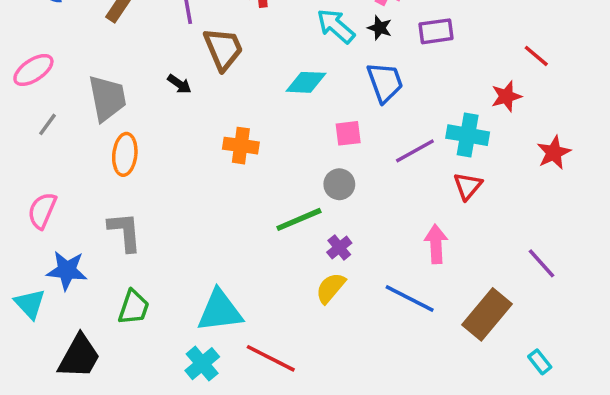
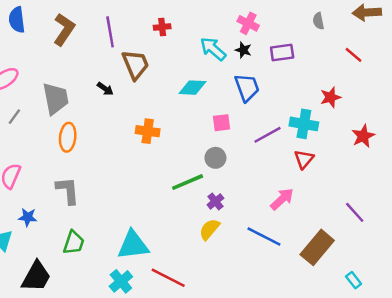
red line: (536, 56) -> (354, 55), moved
pink arrow: (436, 244) -> (282, 199), turned 50
blue star: (67, 270) -> (28, 217), size x0.7

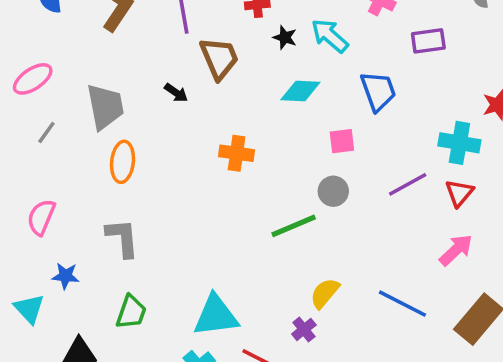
black star: (243, 50) -> (285, 37), moved
purple line: (268, 135) -> (408, 184), moved
pink arrow: (282, 199) -> (456, 250), moved
purple cross: (215, 201) -> (304, 329), moved

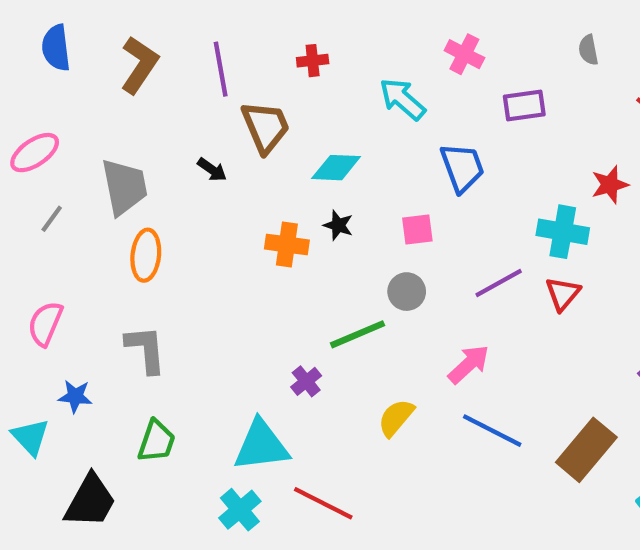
black star: (285, 37) -> (338, 225), moved
cyan diamond: (300, 91) -> (336, 168), moved
pink arrow: (456, 250) -> (469, 364), moved
purple cross: (304, 329) -> (306, 381), moved

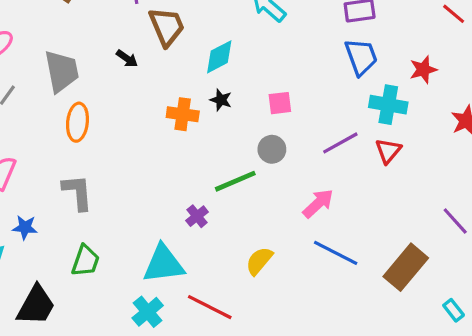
cyan diamond: (336, 168) -> (219, 57), turned -30
blue trapezoid: (462, 168) -> (361, 57), moved
yellow semicircle: (396, 418) -> (259, 261), moved

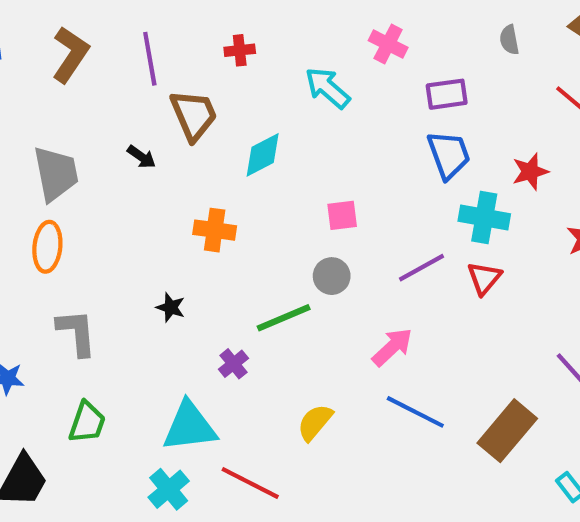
black star: (221, 100) -> (171, 307), moved
orange ellipse: (77, 122) -> (47, 247), moved

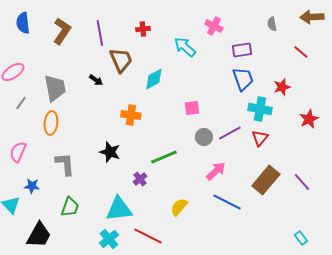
gray circle: (332, 276) -> (204, 137), moved
black star: (171, 307) -> (110, 152), size x1.5
brown rectangle: (507, 431) -> (266, 180), moved

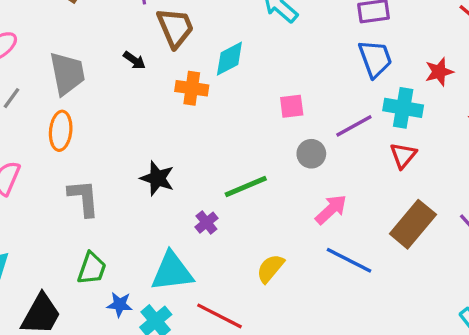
orange cross: (131, 115) -> (192, 88), moved
purple line: (230, 133) -> (354, 126), moved
blue star: (32, 186) -> (120, 304), moved

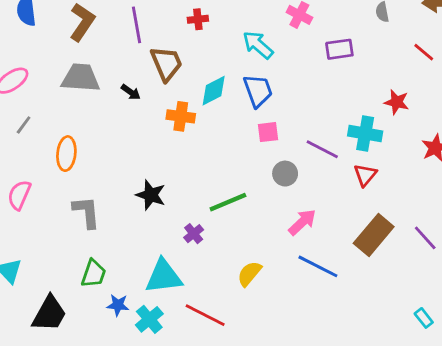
blue trapezoid: (375, 59) -> (258, 91), moved
red star: (439, 72) -> (397, 102), turned 30
gray trapezoid: (67, 73) -> (81, 78), moved, turned -75
purple line: (354, 126) -> (322, 149), turned 56

